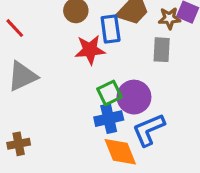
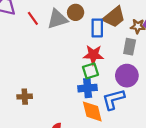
red star: (90, 50) -> (93, 55), moved
gray triangle: (22, 76) -> (57, 19), moved
purple circle: (134, 97) -> (127, 76), moved

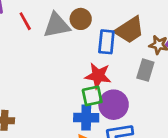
purple circle: (127, 76) -> (114, 105), moved

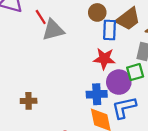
brown circle: (81, 19) -> (97, 12), moved
gray triangle: (57, 25) -> (53, 30), moved
green square: (92, 96) -> (135, 72), moved

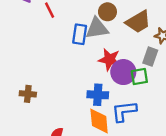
gray triangle: (53, 30) -> (97, 28), moved
blue rectangle: (110, 30) -> (80, 34), moved
purple circle: (119, 82) -> (123, 72), moved

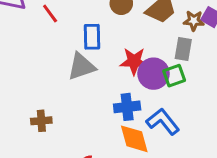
gray triangle: (97, 28) -> (81, 66), moved
blue L-shape: (124, 111) -> (163, 122), turned 68

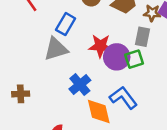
blue rectangle: (92, 37) -> (66, 24), turned 30
blue cross: (127, 107) -> (80, 85), moved, turned -35

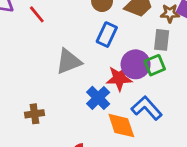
blue rectangle: (66, 24) -> (107, 35), moved
red star: (100, 46) -> (119, 78), moved

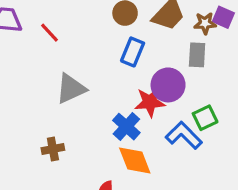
gray triangle: (69, 61) -> (71, 89), moved
green square: (155, 65) -> (205, 118), moved
orange diamond: (121, 126) -> (135, 160), moved

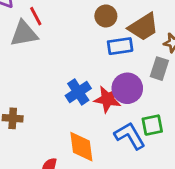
blue rectangle: (133, 52) -> (120, 46), moved, turned 45
gray triangle: (71, 89) -> (24, 34), moved
blue cross: (126, 127) -> (78, 92), moved

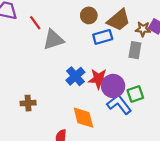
gray triangle: (24, 34) -> (53, 40), moved
purple circle: (127, 88) -> (113, 86), moved

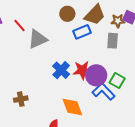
green square: (135, 94) -> (117, 80), turned -35

